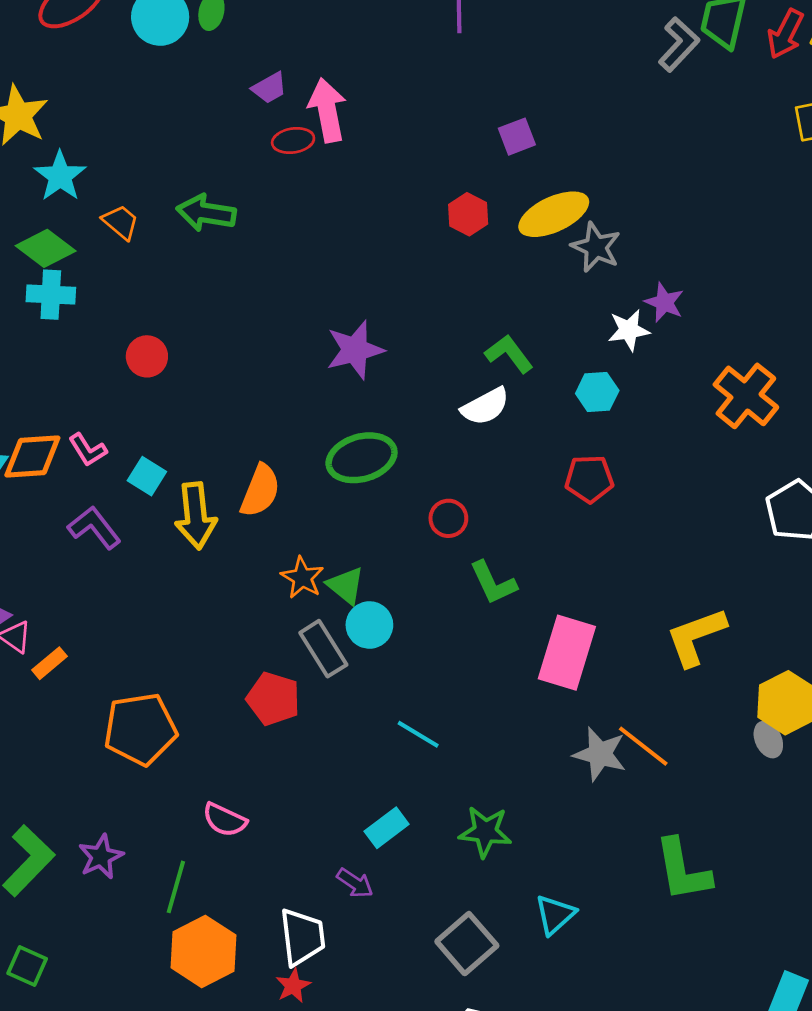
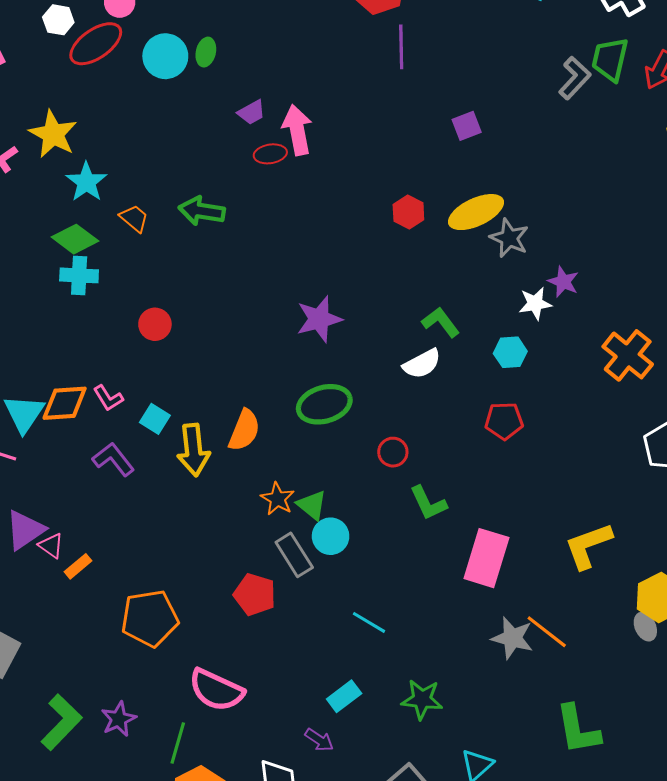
purple square: (517, 137) -> (467, 126), moved
pink semicircle: (225, 820) -> (216, 690), size x1.6

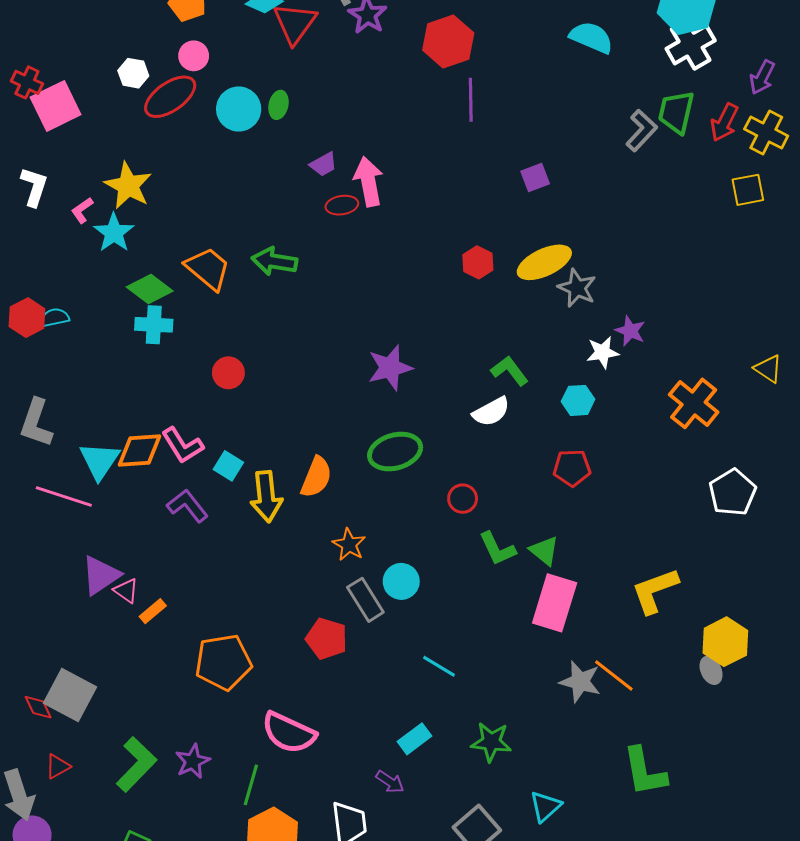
cyan star: (86, 182) -> (114, 233), moved
orange trapezoid: (134, 218) -> (208, 269), size x1.6
pink L-shape: (108, 398) -> (182, 445), size x1.4
green triangle: (312, 505) -> (544, 551), moved

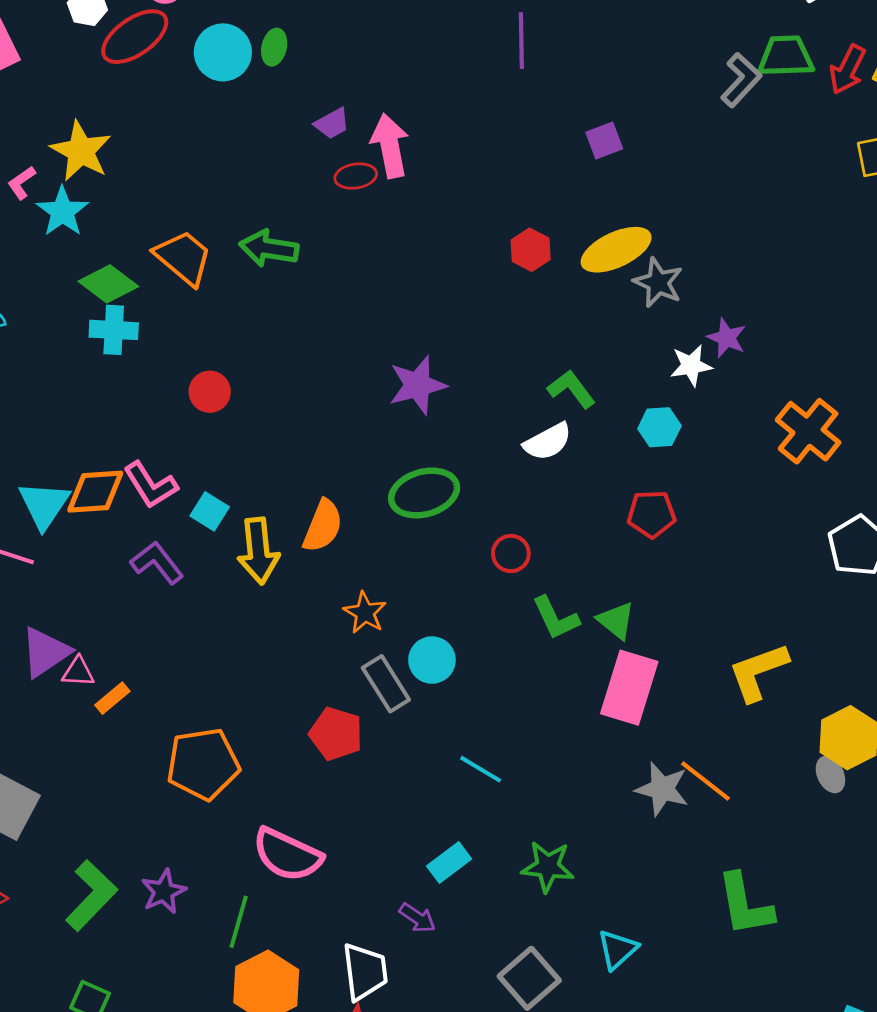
green trapezoid: (676, 112) -> (786, 56), turned 75
pink triangle: (126, 591) -> (78, 672), turned -32

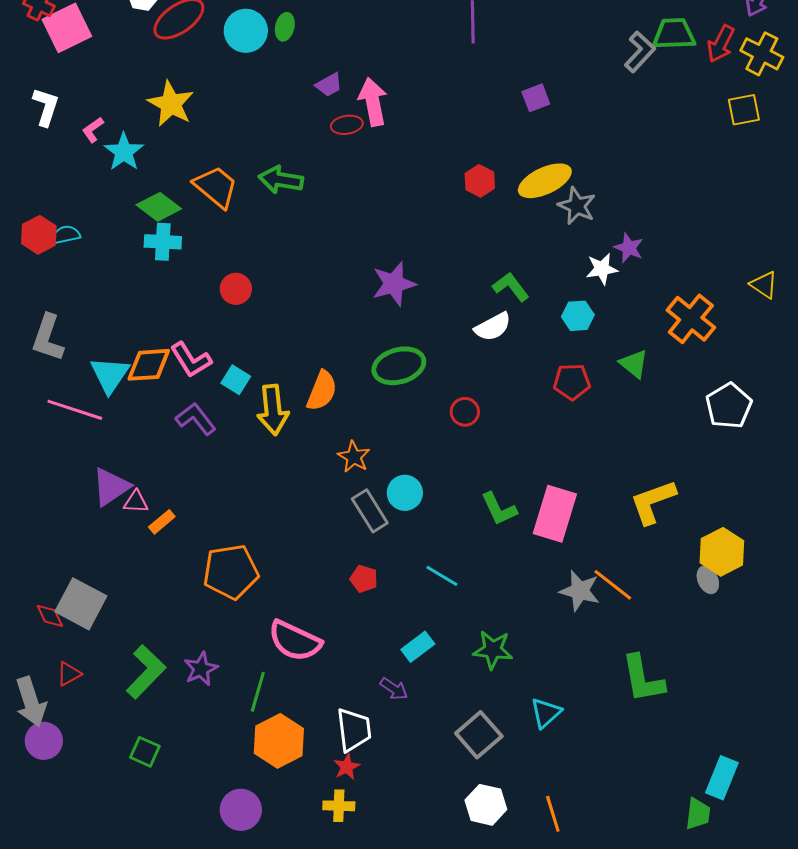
yellow star: (81, 151) -> (171, 104), moved
green L-shape: (556, 618) -> (499, 509), moved
green triangle: (616, 621) -> (634, 364), moved
red pentagon: (336, 734) -> (364, 579), moved, size x0.7

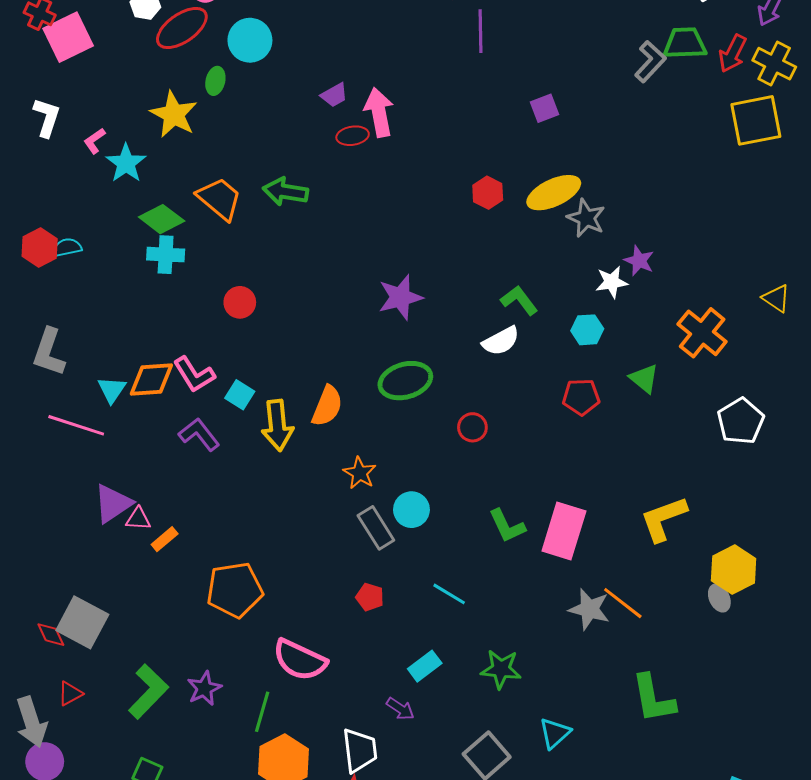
green ellipse: (285, 27) -> (215, 81), moved
yellow square: (744, 110) -> (756, 120), size x1.6
cyan triangle: (110, 375) -> (112, 390), size x0.7

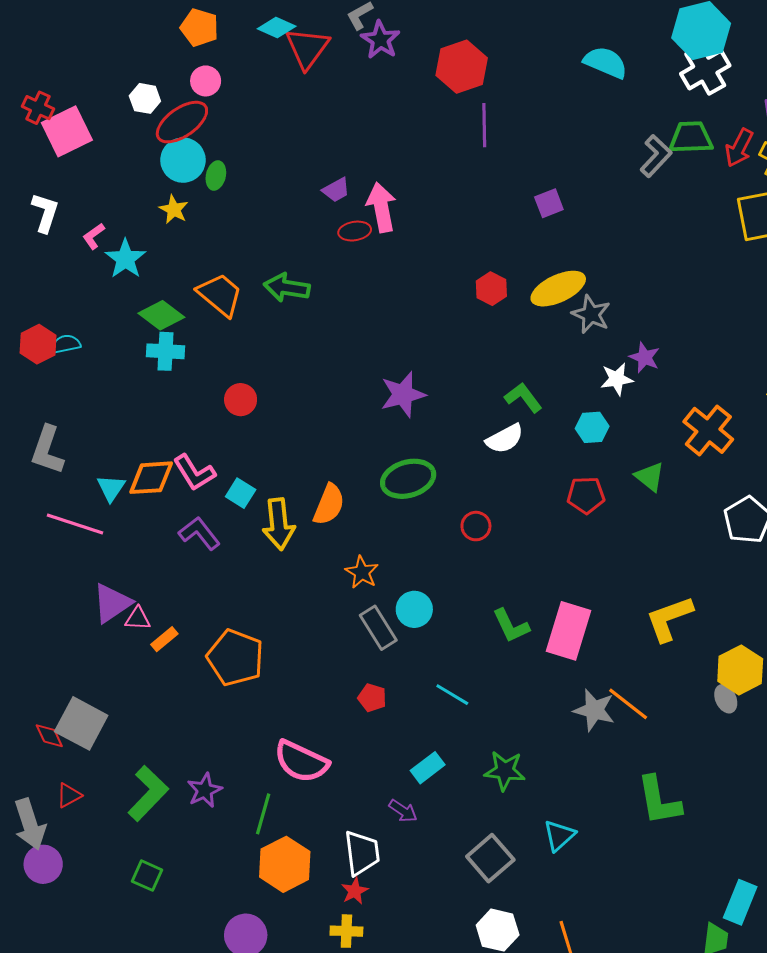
cyan circle: (250, 40) -> (183, 160), moved
yellow star: (174, 114) -> (174, 209), size x0.6
orange pentagon: (235, 590) -> (235, 658), moved, turned 30

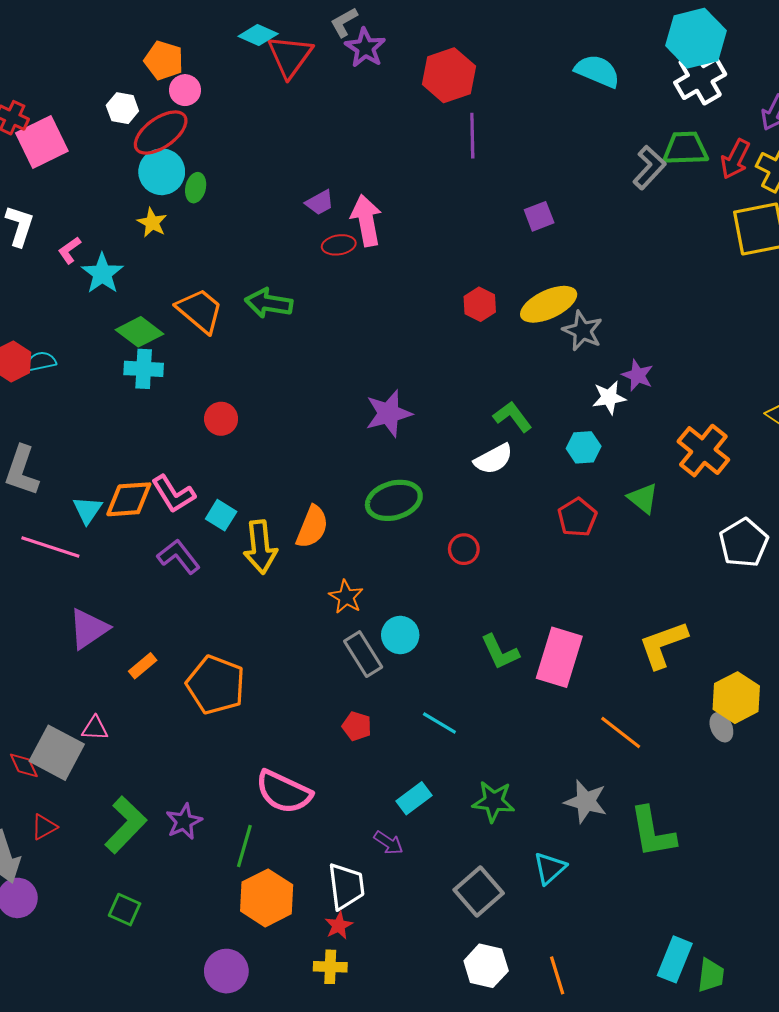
orange pentagon: (199, 27) -> (164, 60), moved
red pentagon: (586, 495) -> (577, 517), turned -30
pink triangle: (138, 619) -> (95, 728), moved
gray star: (594, 710) -> (586, 801), moved
cyan rectangle: (740, 902) -> (675, 959), moved

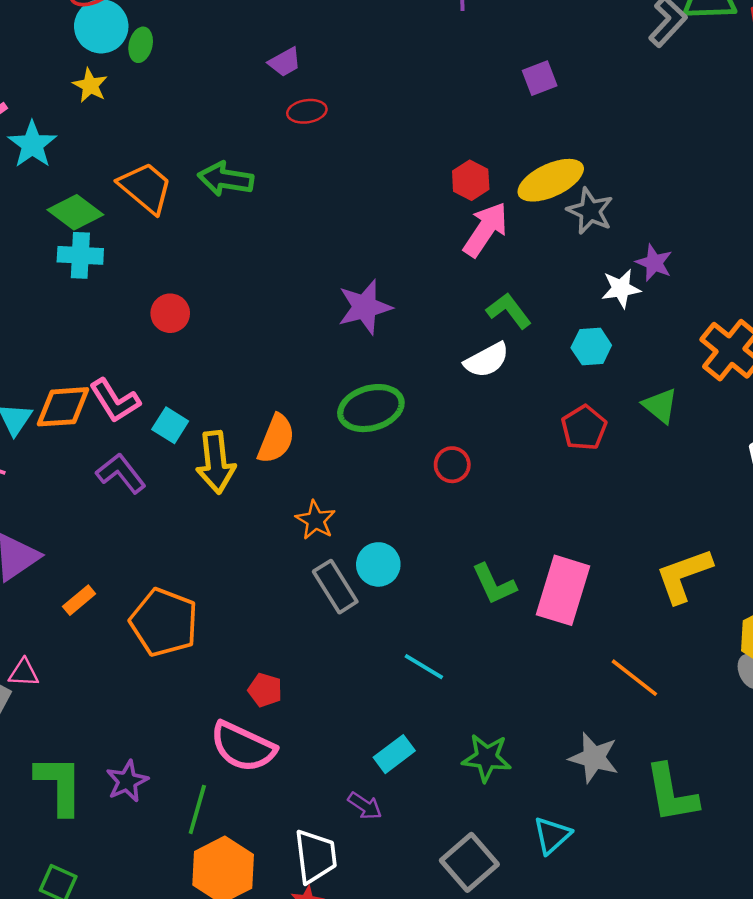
pink arrow: (366, 221) -> (485, 229), moved, turned 45
red pentagon: (357, 726) -> (265, 690), moved
green L-shape: (126, 825) -> (59, 785), turned -44

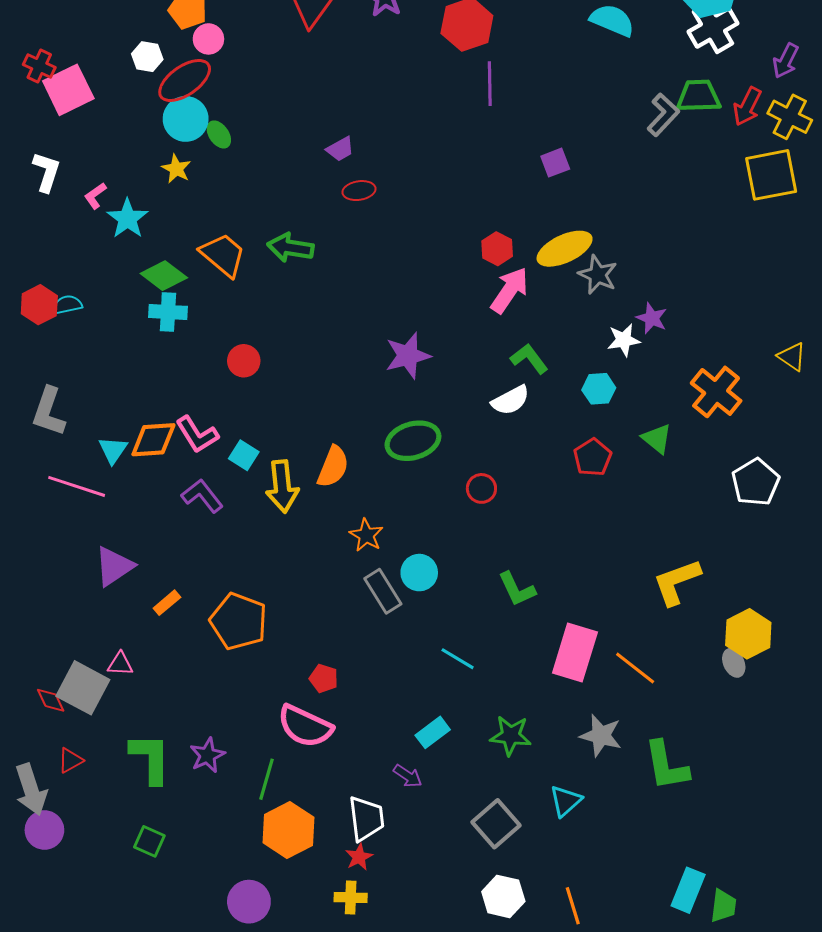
green ellipse: (141, 45) -> (219, 134), turned -48
pink rectangle: (563, 590) -> (575, 652), moved

